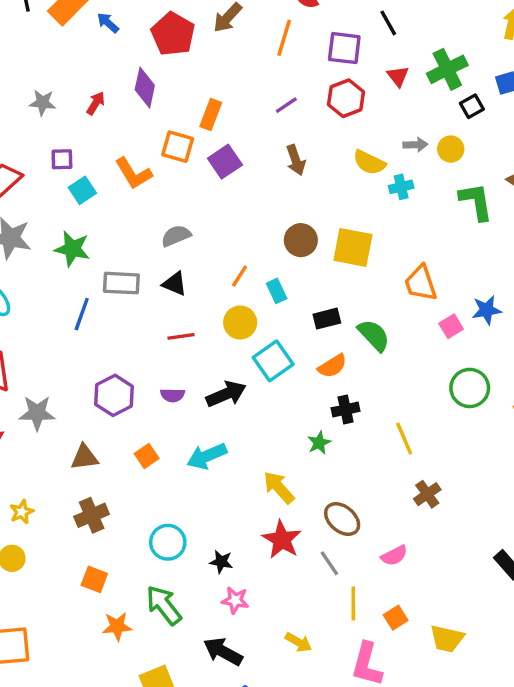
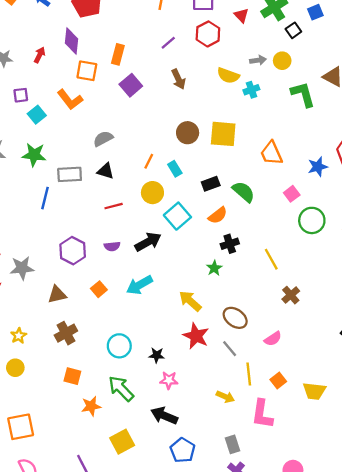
orange square: (178, 147) -> (87, 71), moved
pink square: (451, 326) -> (292, 194), moved
yellow arrow: (298, 642) -> (225, 397), moved

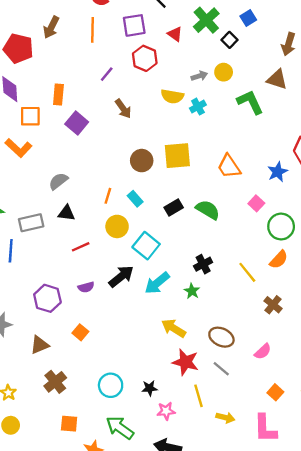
orange semicircle: (218, 215) -> (279, 260), moved
cyan arrow: (139, 285) -> (157, 283), moved
yellow line: (249, 374) -> (198, 396), moved

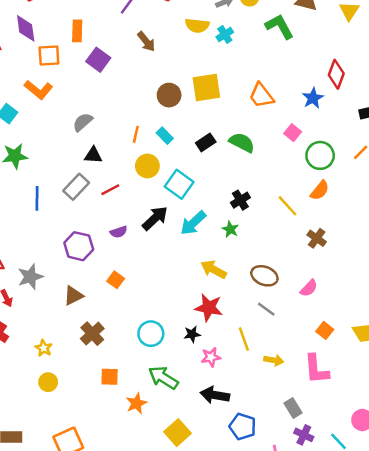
gray rectangle: (31, 223) -> (76, 187), moved, turned -30
red star: (185, 362) -> (209, 308), moved

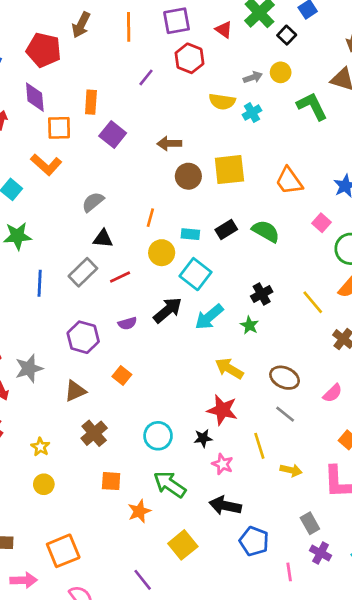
brown arrow: (146, 42) -> (169, 143), moved, turned 125
cyan rectangle: (165, 136) -> (190, 234), moved, turned -42
pink star: (211, 357) -> (223, 464), turned 30

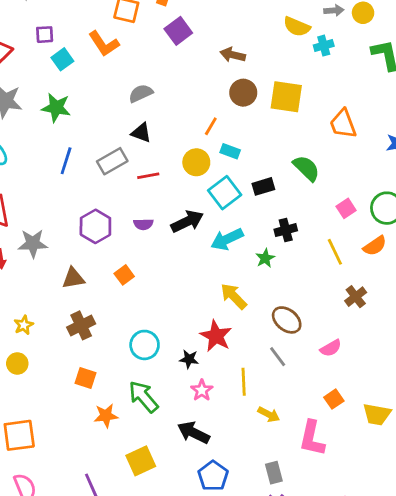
orange line: (150, 218) -> (211, 126), moved
pink square: (322, 223) -> (346, 208), moved
black rectangle: (226, 230) -> (263, 186), moved

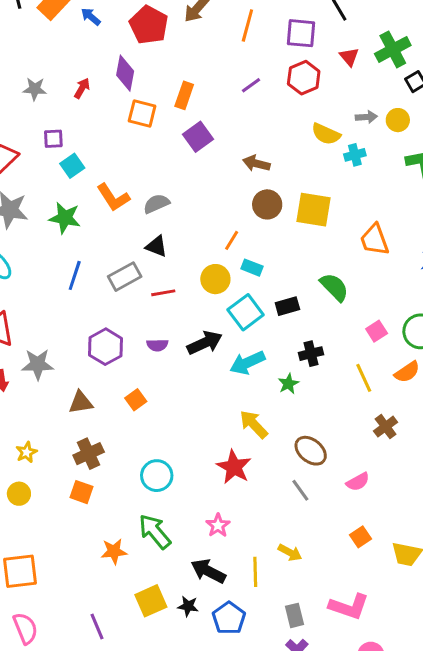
orange L-shape: (104, 44) -> (113, 197), moved
black star: (189, 359) -> (188, 606), moved
orange square: (86, 378) -> (81, 492), moved
yellow line: (244, 382) -> (255, 572), moved
pink L-shape: (312, 438) -> (349, 607), moved, turned -84

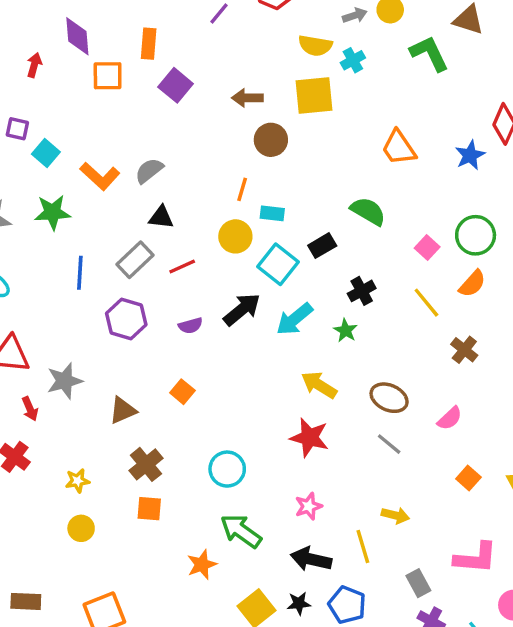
purple square: (53, 139) -> (17, 129), turned 30
yellow square: (314, 210) -> (314, 95), moved
purple hexagon: (105, 347) -> (126, 319), moved
yellow star: (26, 452) -> (77, 481), turned 30
pink star: (218, 525) -> (309, 506), turned 30

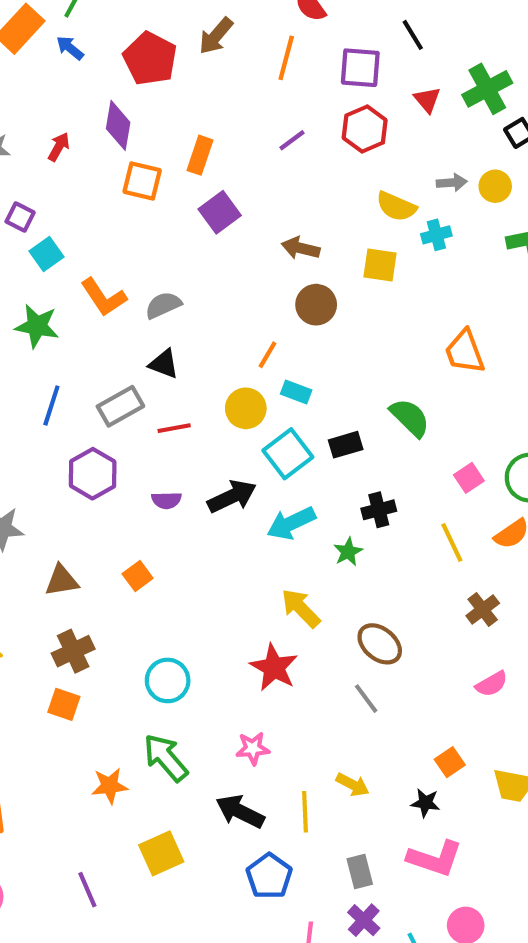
yellow square: (314, 95) -> (380, 265), size x0.7
pink semicircle: (450, 418) -> (492, 684), moved
black star: (299, 603) -> (425, 803), moved

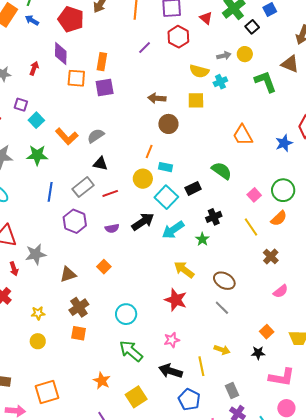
purple square: (220, 212) -> (105, 88), moved, turned 36
orange star: (110, 786) -> (102, 381), moved, turned -30
pink L-shape: (435, 858) -> (282, 377), moved

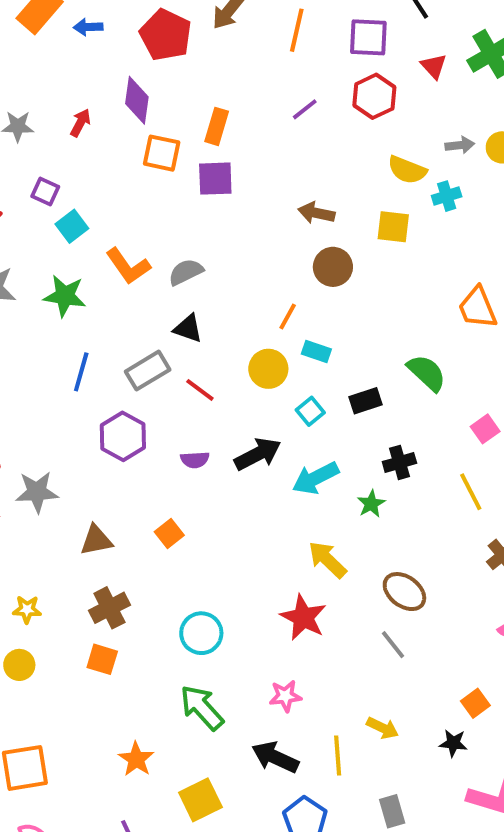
blue arrow: (32, 20) -> (88, 27), turned -40
red line: (110, 193) -> (200, 390), turned 49
cyan square: (166, 197) -> (310, 411), size x0.6

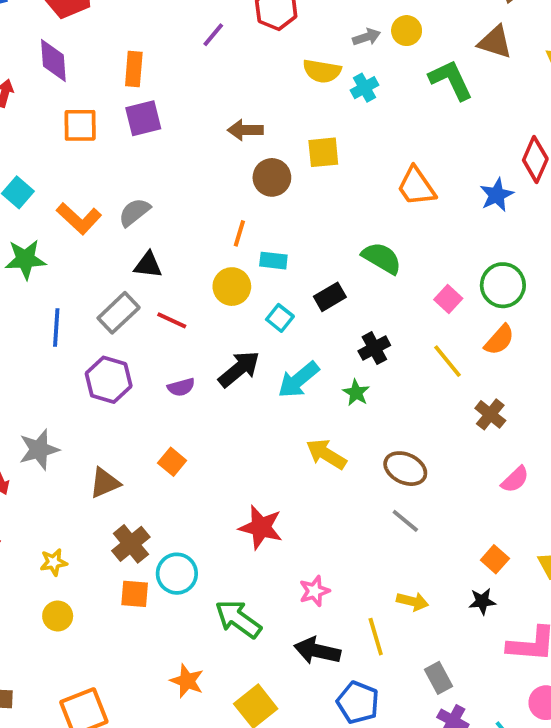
orange square: (162, 153) -> (80, 125), moved
yellow square: (393, 227) -> (323, 152), moved
red star: (303, 617) -> (261, 527), moved
cyan circle: (201, 633) -> (177, 574), moved

